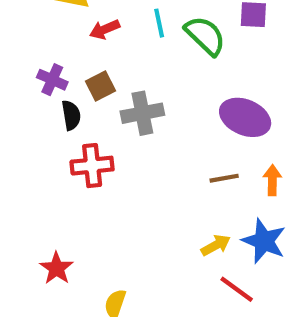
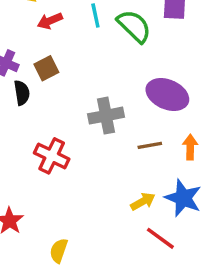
gray cross: (142, 113) -> (106, 116), moved
red cross: (92, 166) -> (52, 156), moved, turned 32

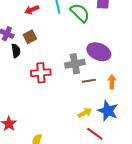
gray cross: (106, 116) -> (75, 64), moved
red cross: (52, 156) -> (41, 73), moved, turned -30

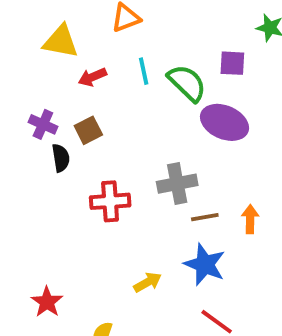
purple ellipse: (99, 52) -> (224, 122), moved
blue star: (108, 111) -> (205, 264), moved
yellow arrow: (85, 113) -> (148, 282), moved

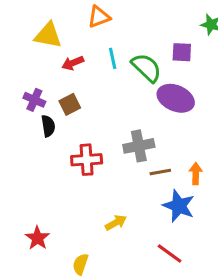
blue star: (205, 264) -> (179, 206), moved

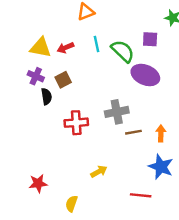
yellow triangle: (48, 35) -> (41, 48), moved
blue star: (179, 206) -> (161, 167), moved
red star: (37, 238) -> (38, 183), turned 30
red line: (170, 253) -> (141, 195), turned -30

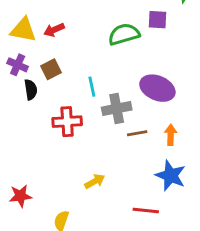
cyan line: (96, 44) -> (92, 87), moved
green semicircle: (123, 51) -> (124, 34), turned -60
purple ellipse: (145, 75) -> (157, 88), moved

